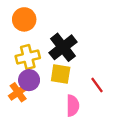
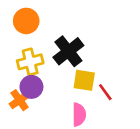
yellow square: (61, 74) -> (84, 80), moved

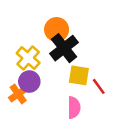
orange circle: (26, 21) -> (57, 30), moved
yellow cross: (30, 62) -> (28, 58), turned -35

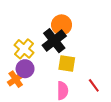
orange circle: (57, 30) -> (62, 25), moved
red line: (99, 86) -> (94, 85), moved

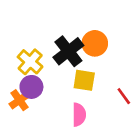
orange circle: (62, 25) -> (95, 43), moved
red line: (94, 85) -> (124, 96), moved

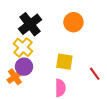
orange circle: (95, 43) -> (73, 22), moved
black cross: (68, 51) -> (30, 24), moved

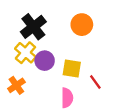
purple circle: (24, 67) -> (45, 61), moved
red line: (95, 74) -> (95, 82), moved

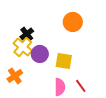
black cross: (33, 27) -> (27, 34), moved, size x0.6
red line: (95, 82) -> (81, 86), moved

